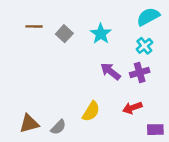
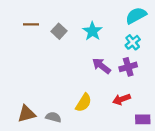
gray semicircle: (58, 127) -> (53, 117), turned -120

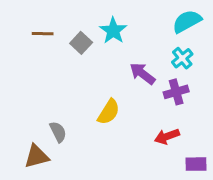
cyan star: (92, 31) -> (113, 31), moved
purple arrow: (101, 66) -> (142, 74), moved
yellow semicircle: (84, 103) -> (109, 112), moved
gray semicircle: (53, 117) -> (58, 132), moved, turned 48

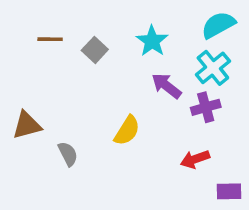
cyan star: (113, 31) -> (152, 41), moved
cyan cross: (182, 58) -> (213, 68), size x1.4
brown triangle: (37, 156) -> (27, 125), moved

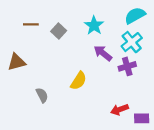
brown triangle: (27, 125) -> (17, 62), moved
red arrow: (195, 159) -> (119, 110), moved

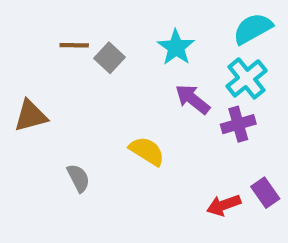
brown line: (31, 24) -> (74, 45), moved
yellow semicircle: (79, 81) -> (147, 151), turned -90
purple rectangle: (142, 118) -> (265, 193), moved, turned 56

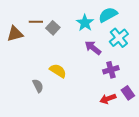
cyan semicircle: (253, 29) -> (108, 15), moved
brown triangle: (31, 116) -> (15, 34), moved
purple cross: (238, 124) -> (111, 70), moved
yellow semicircle: (147, 151) -> (58, 71), moved

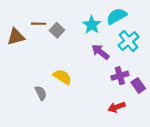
purple rectangle: (128, 93) -> (138, 85), moved

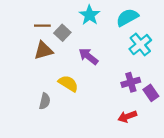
cyan star: (92, 25) -> (90, 15), moved
brown triangle: (16, 37) -> (44, 50), moved
purple arrow: (100, 52) -> (88, 56), moved
gray semicircle: (41, 93) -> (45, 101), turned 40

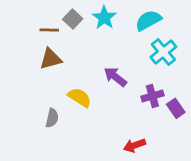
gray square: (62, 33) -> (73, 19), moved
purple arrow: (88, 56) -> (115, 77), moved
red arrow: (127, 116) -> (135, 145), moved

